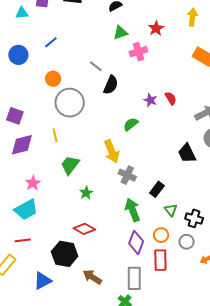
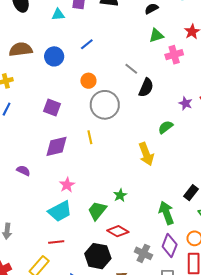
purple square: (15, 116) -> (52, 108), moved
green trapezoid: (70, 165) -> (97, 211), moved
gray cross: (127, 175) -> (143, 253), moved

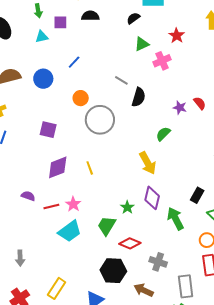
yellow line: (90, 137) -> (90, 168), moved
red line: (56, 242) -> (51, 207), moved
purple diamond: (170, 245) -> (152, 198), moved

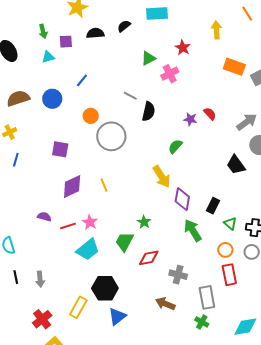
black semicircle: (133, 18) -> (124, 26), moved
purple diamond: (152, 198) -> (182, 199), moved
red diamond: (130, 243) -> (149, 258), turned -30
black hexagon: (113, 271) -> (105, 288), moved

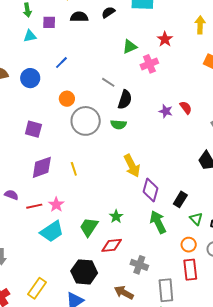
green semicircle: (175, 146) -> (119, 124), moved, turned -133
green star: (144, 222) -> (116, 216), moved
black hexagon: (105, 288) -> (84, 272), moved

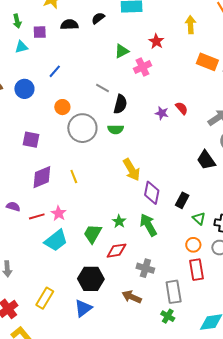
green arrow: (158, 222) -> (148, 225), moved

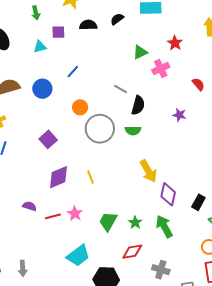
green arrow: (17, 21) -> (36, 13), moved
red semicircle: (182, 108) -> (198, 84), moved
purple square: (31, 140) -> (48, 139), turned 36
green trapezoid: (93, 234) -> (108, 221), moved
cyan trapezoid: (56, 240) -> (78, 256), moved

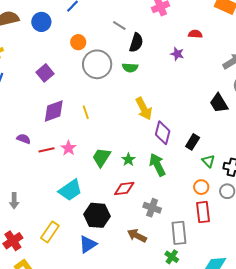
red semicircle: (198, 84) -> (195, 34), moved, turned -48

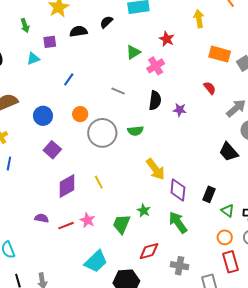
blue circle: (41, 22) -> (43, 116), moved
red semicircle: (195, 34) -> (210, 88), moved, turned 56
black semicircle: (136, 43) -> (155, 100), moved
green star: (128, 160) -> (144, 210), moved

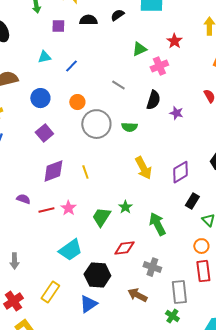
cyan triangle: (33, 59) -> (44, 57), moved
purple diamond: (178, 190) -> (180, 172), moved, turned 45

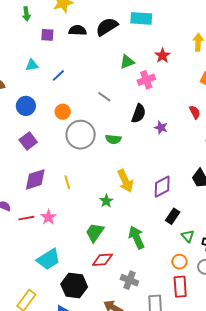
black semicircle: (117, 15) -> (107, 27), size x1.6
green star: (125, 207) -> (106, 201), moved
green trapezoid: (101, 217) -> (95, 232), moved

